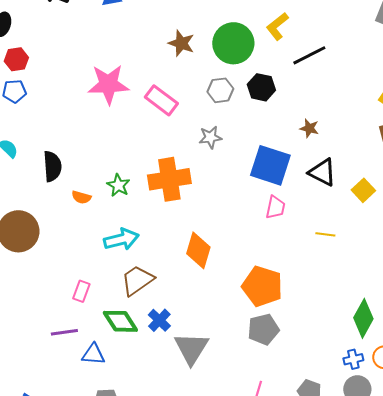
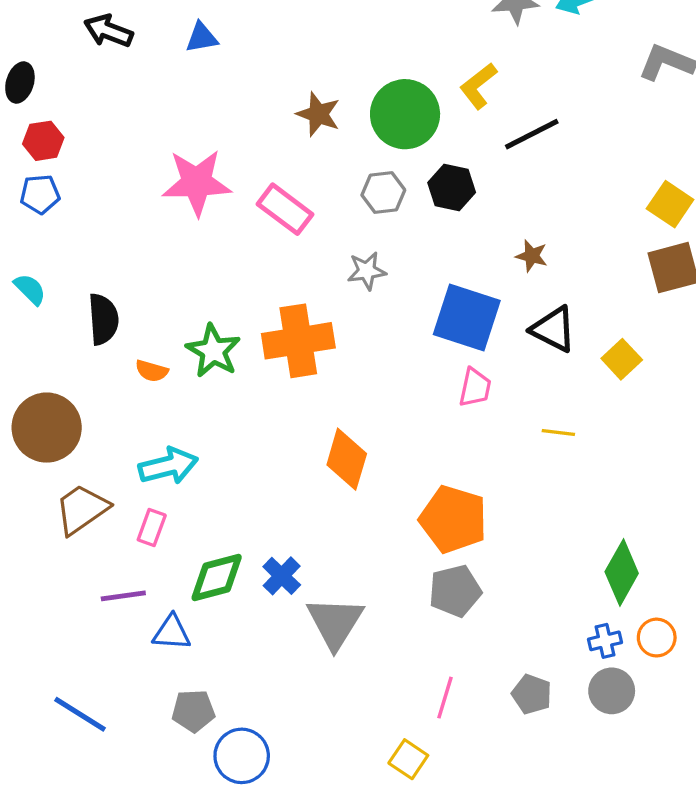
green star: (118, 185) -> (213, 351), size x1.4
cyan arrow: (121, 239) -> (168, 466), moved
brown trapezoid: (137, 280) -> (82, 509), moved
green diamond: (120, 321) -> (217, 578), turned -72

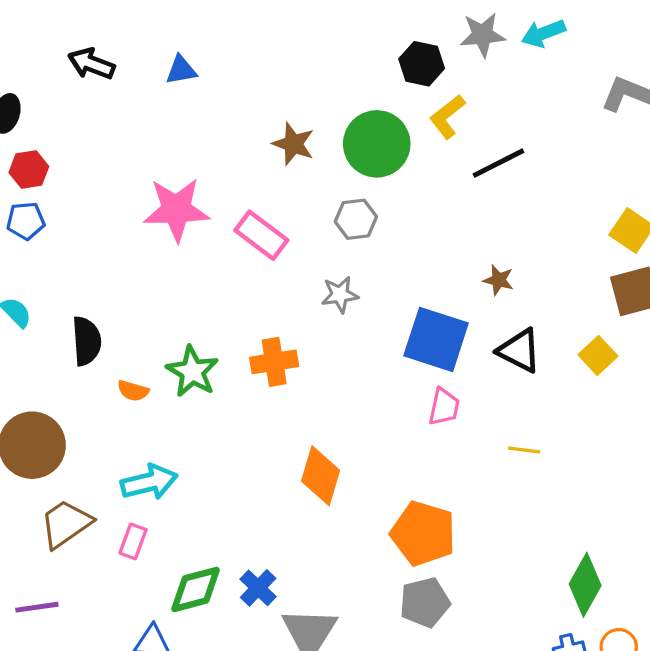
black hexagon: (452, 187) -> (422, 64), moved
orange cross: (298, 341) -> (274, 362), size x0.7
yellow square: (622, 359) -> (598, 355), moved
purple line: (123, 596) -> (37, 607), moved

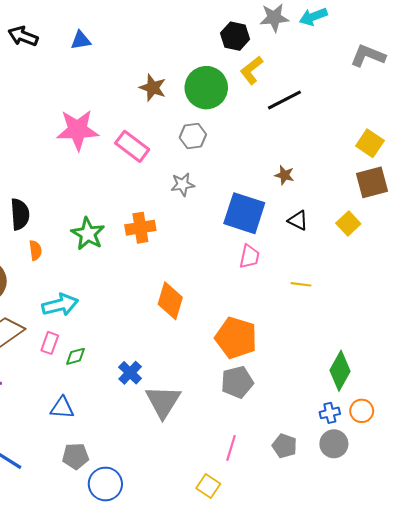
black triangle: (519, 351) -> (298, 220), size x0.7
orange semicircle: (133, 391) -> (35, 250), moved, turned -114
green diamond: (196, 589) -> (76, 356), moved, size x0.6

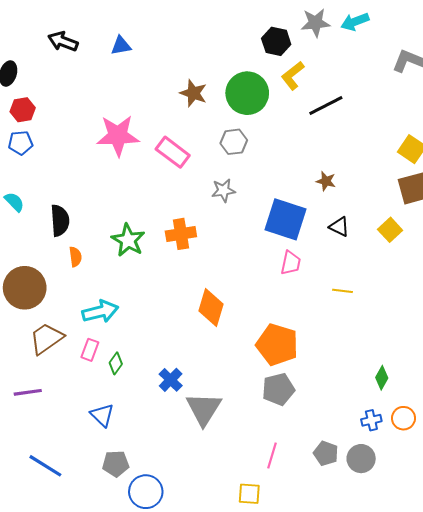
green diamond: (76, 356) -> (116, 363), turned -40
green diamond: (340, 371) -> (382, 378), size x0.6
blue triangle: (62, 408) -> (102, 415), turned 40
gray circle: (334, 444) -> (361, 459), moved
yellow square: (208, 486) -> (249, 494), turned -30

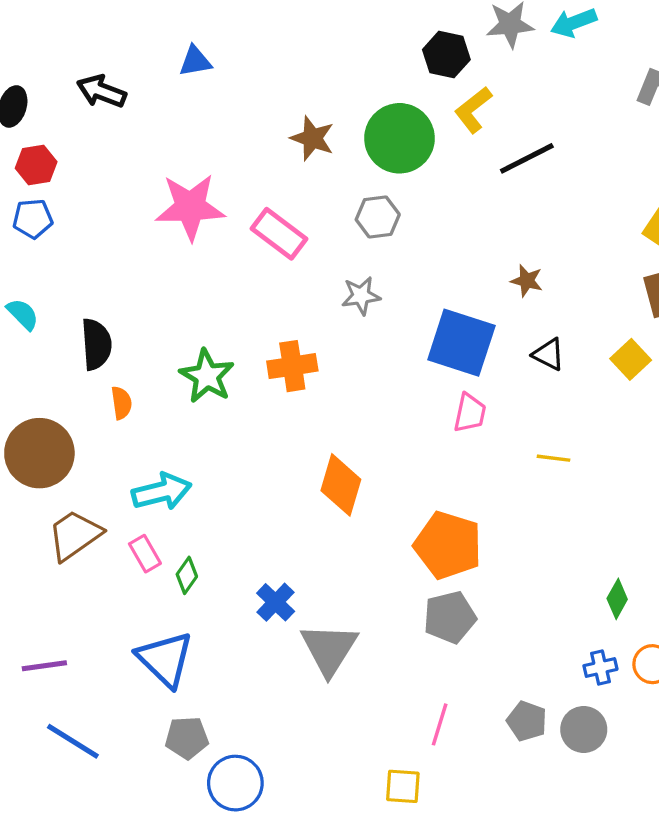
black arrow: (63, 41) -> (101, 91), moved
pink rectangle: (90, 350) -> (145, 554), turned -50
purple line: (28, 392) -> (44, 666), moved
blue triangle: (102, 415) -> (165, 659), size x1.5

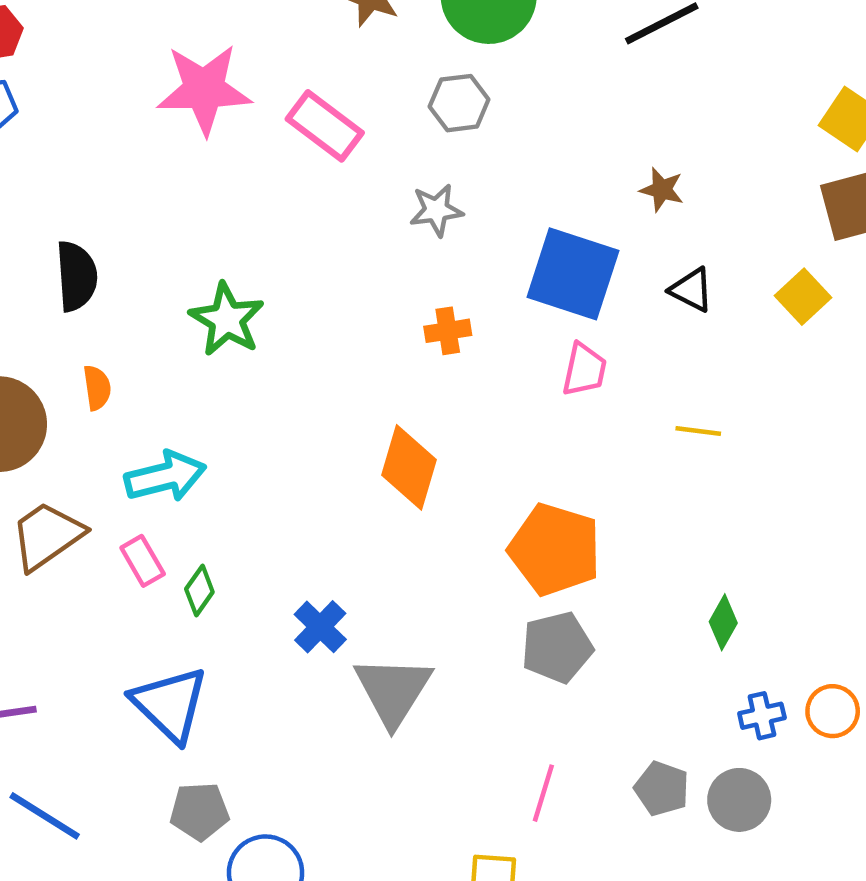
orange cross: (292, 366) -> (448, 331), moved, size x0.7
orange semicircle: (121, 403) -> (97, 388), moved
green diamond: (617, 599) -> (723, 622), moved

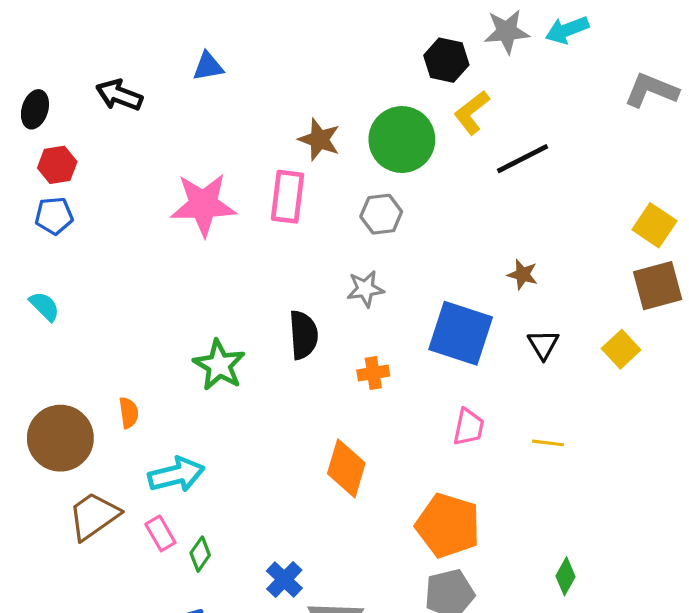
pink rectangle: (325, 126) -> (288, 197), moved, turned 60
black semicircle: (77, 276) -> (303, 335), moved
black triangle: (691, 290) -> (543, 344), turned 32
pink trapezoid: (584, 370) -> (469, 427), moved

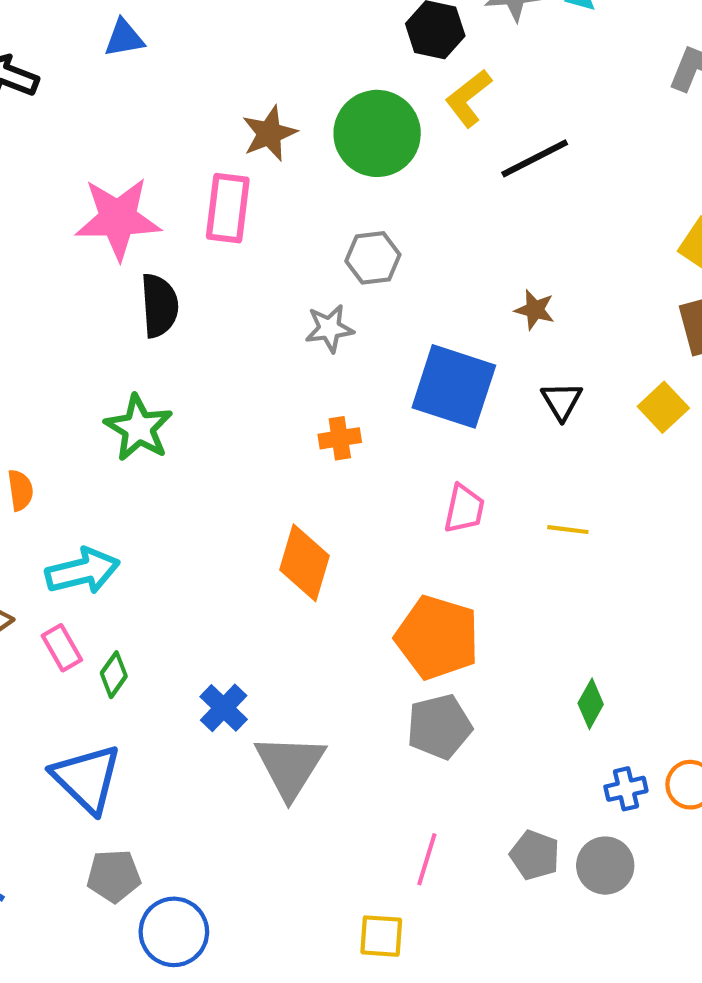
brown star: (319, 140) -> (269, 133), turned 30
gray hexagon: (381, 214) -> (373, 258), moved
black semicircle: (303, 335) -> (159, 306), moved

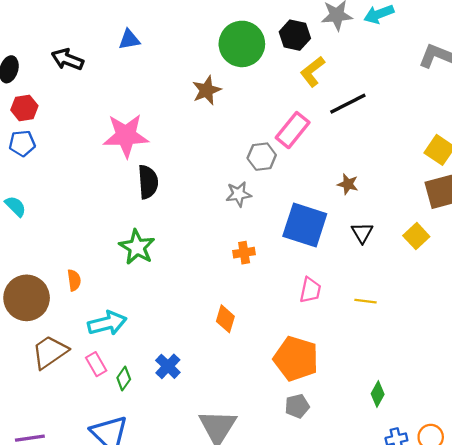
green circle: (377, 133) -> (242, 44), moved
pink rectangle: (228, 208) -> (293, 130), moved, turned 32
orange diamond: (305, 563) -> (225, 319), size x0.7
blue cross: (224, 708) -> (168, 366), moved
gray pentagon: (439, 727) -> (297, 406), size x0.7

